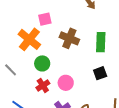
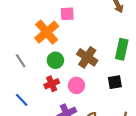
brown cross: (69, 38) -> (87, 57), moved

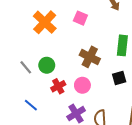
pink square: (67, 14) -> (80, 18), moved, turned 32
orange cross: (47, 32) -> (45, 22), moved
green circle: (55, 60) -> (47, 65), moved

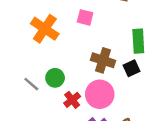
black square: (119, 78) -> (131, 68), moved
pink circle: (82, 85) -> (100, 94), size x1.5

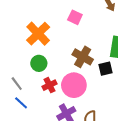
orange cross: (45, 29) -> (38, 34), moved
gray line: (31, 84) -> (17, 84), moved

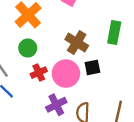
black square: (105, 69) -> (92, 67), moved

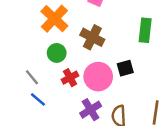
brown cross: (77, 42) -> (92, 37), moved

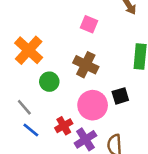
orange cross: (54, 19) -> (29, 50), moved
red cross: (70, 78) -> (64, 126), moved

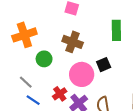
orange cross: (29, 50) -> (24, 35), turned 35

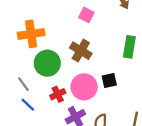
green circle: (44, 59) -> (47, 63), size x1.5
red cross: (60, 94) -> (58, 94), moved

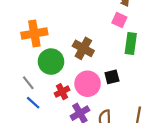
pink square: (86, 15) -> (119, 20), moved

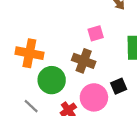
pink square: (119, 20) -> (96, 33), moved, turned -32
orange cross: (34, 34) -> (29, 53), turned 30

